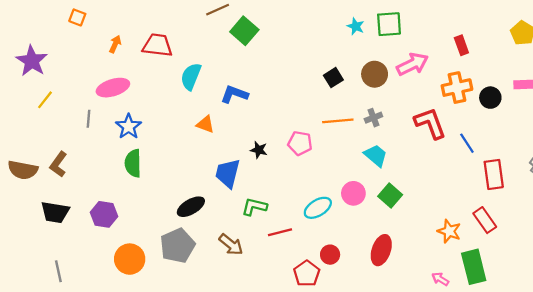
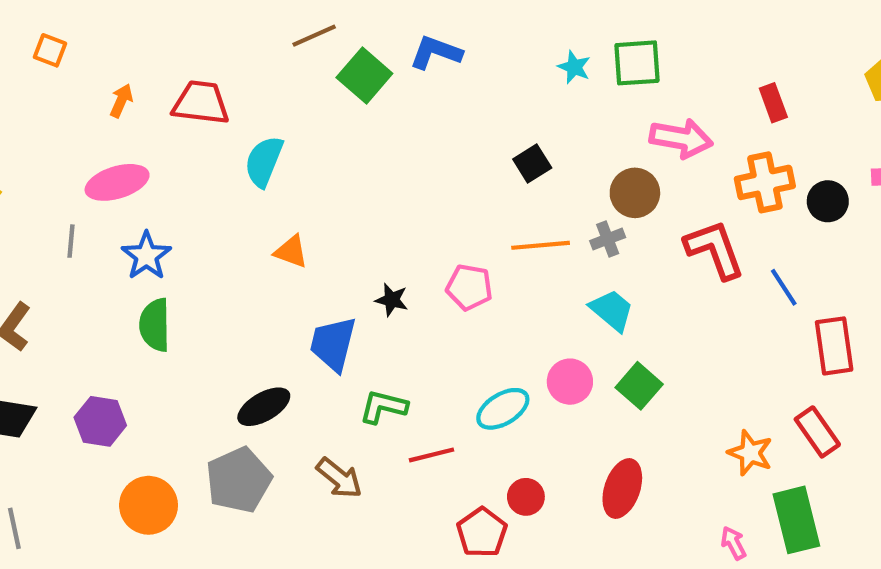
pink arrow: (412, 64) -> (681, 138), turned 36
brown circle: (375, 74) -> (635, 193), moved
blue L-shape: (234, 94) -> (436, 52), moved
pink arrow: (440, 279) -> (733, 543), turned 30

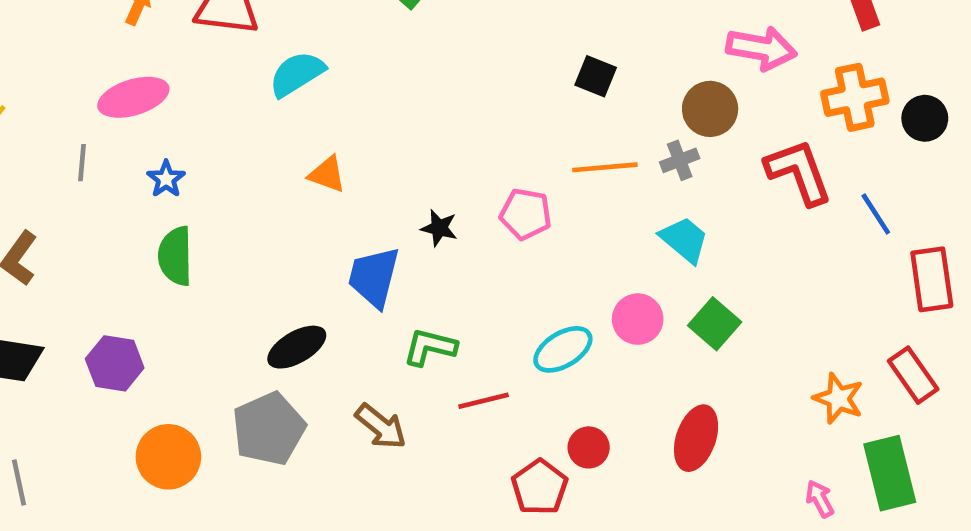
cyan semicircle: (264, 161) -> (297, 74), turned 36
black square: (532, 164) -> (596, 76), turned -36
blue star: (146, 256) -> (166, 179), size x0.7

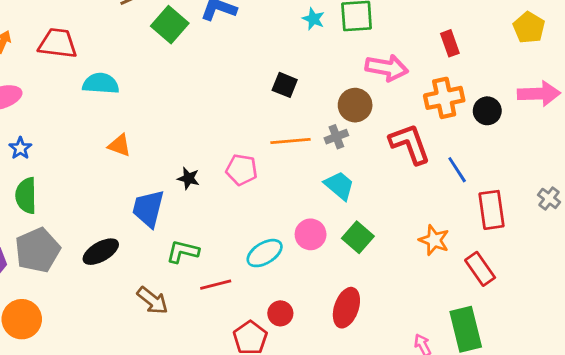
cyan semicircle: (297, 74) -> (101, 84), turned 36
orange star: (838, 398) -> (434, 240), moved
gray pentagon: (269, 429) -> (38, 250), moved

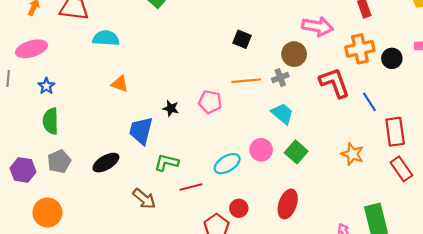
gray pentagon: (38, 250) -> (59, 161), size x0.7
red rectangle: (480, 269) -> (401, 169), moved

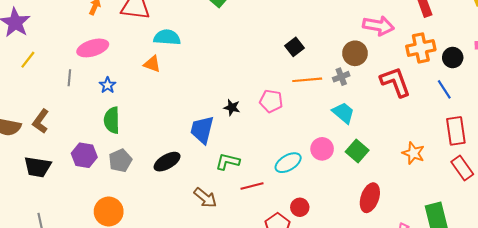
black square: (242, 39) -> (294, 47), moved, turned 30
orange triangle: (120, 84) -> (152, 64), moved
blue line: (370, 102) -> (444, 89), moved
purple hexagon: (23, 170) -> (84, 155), moved
red ellipse: (288, 204) -> (370, 198), moved

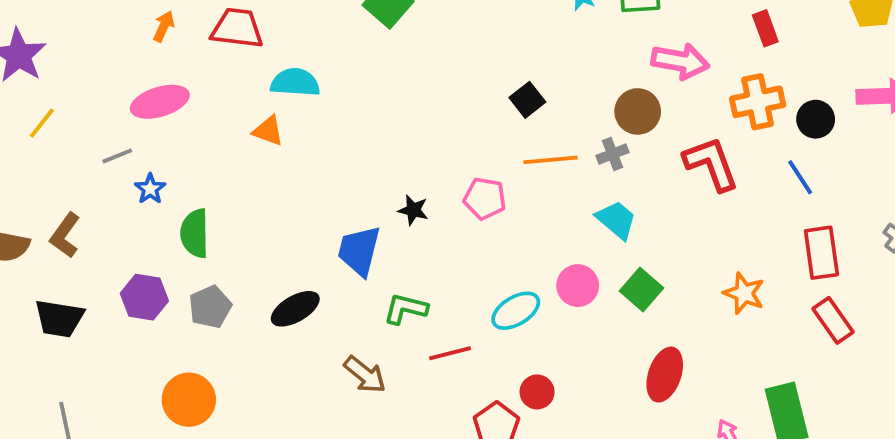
gray line: (69, 78) -> (117, 156), turned 63
blue star: (108, 85) -> (150, 189), moved

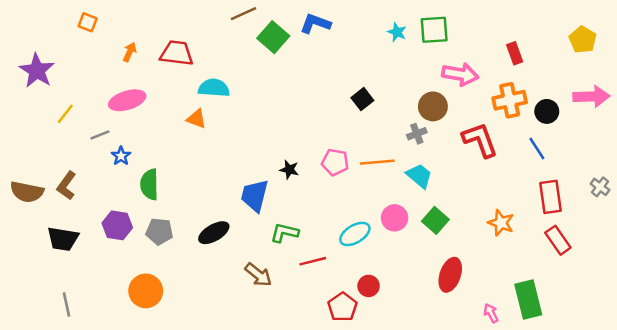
yellow line: (42, 123) -> (65, 114), moved
orange line: (551, 160) -> (377, 162), moved
gray pentagon: (210, 307) -> (159, 231), turned 30

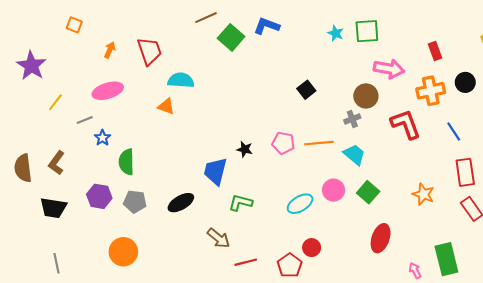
red trapezoid: (177, 53) -> (150, 51), turned 64
black circle: (547, 111) -> (465, 82), moved
brown semicircle: (27, 192) -> (23, 168), turned 72
red line: (313, 261) -> (246, 262), moved

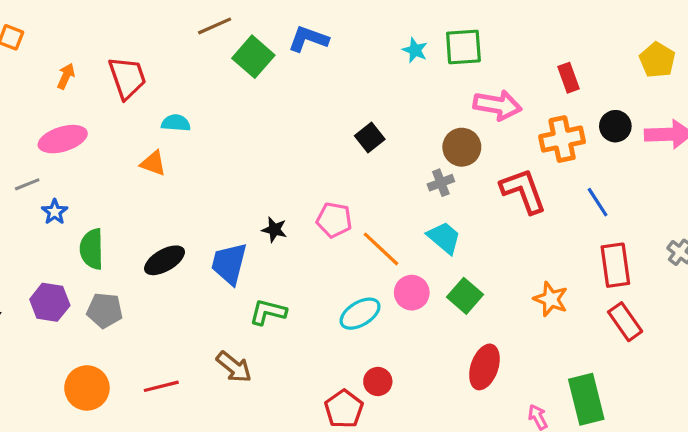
cyan semicircle: (181, 80) -> (176, 123), size x0.7
orange line: (319, 143) -> (381, 249), moved, turned 48
black ellipse: (181, 203) -> (164, 260), moved
red line: (246, 262) -> (161, 386), moved

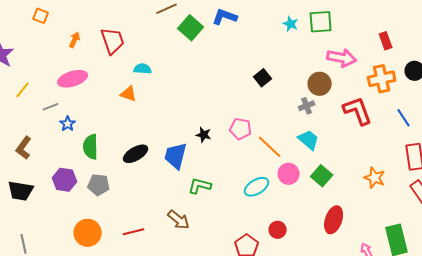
red circle: (378, 381) -> (278, 230), moved

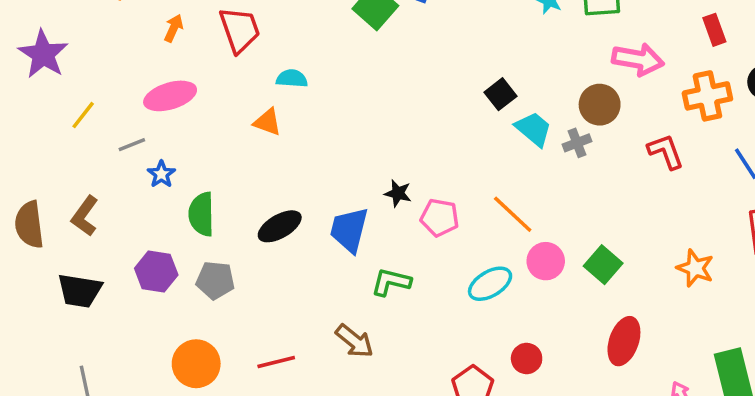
red L-shape: (358, 111) -> (666, 152), size x0.7
pink pentagon: (241, 129) -> (440, 218), moved
cyan trapezoid: (309, 140) -> (534, 129), moved

